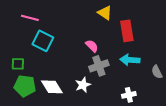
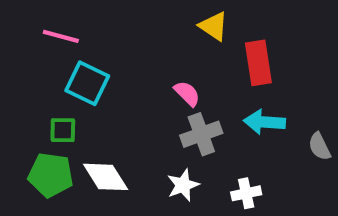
green square: (18, 64) -> (63, 130), moved
white star: (83, 85) -> (183, 185), moved
white cross: (129, 95) -> (246, 193), moved

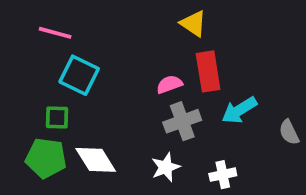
red rectangle: (258, 63) -> (208, 71), moved
pink semicircle: (187, 93) -> (169, 84), turned -65
cyan arrow: (264, 122) -> (239, 110), turned -36

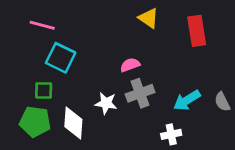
red rectangle: (208, 71) -> (197, 31), moved
cyan arrow: (239, 110) -> (187, 100), moved
white diamond: (96, 160) -> (73, 123), turned 36
white star: (166, 167) -> (106, 103), moved, turned 30

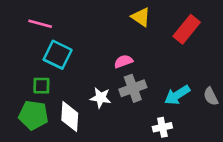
red rectangle: (197, 31) -> (187, 29), turned 48

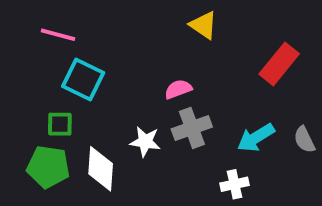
red rectangle: (187, 29) -> (279, 64), moved

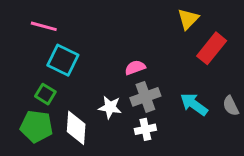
yellow triangle: (203, 25) -> (188, 19), moved, turned 40
green square: (60, 124) -> (45, 94), turned 30
cyan arrow: (256, 138) -> (194, 104), turned 68
white cross: (235, 184) -> (145, 129), moved

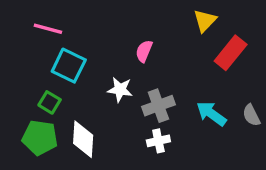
pink semicircle: (135, 68) -> (144, 51), moved, turned -48
white star: (110, 107) -> (120, 90), moved

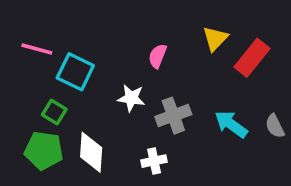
yellow triangle: (205, 21) -> (215, 39), moved
pink line: (48, 29) -> (37, 49), moved
white cross: (158, 141) -> (154, 161), moved

